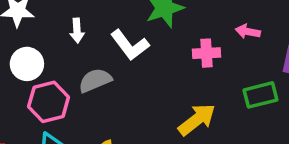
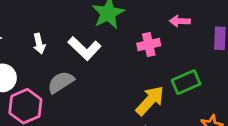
green rectangle: (260, 95) -> (186, 82), moved

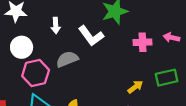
pink arrow: (180, 21) -> (171, 38), moved
yellow arrow: (150, 101) -> (135, 87), size x0.6

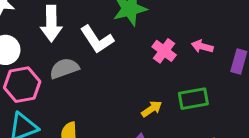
white arrow: (56, 25) -> (51, 23), size x1.6
pink cross: (142, 42) -> (164, 51), turned 36

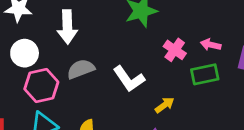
white L-shape: (97, 39) -> (129, 79), moved
green rectangle: (193, 99) -> (205, 74), moved

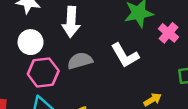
pink cross: (175, 50) -> (168, 33), moved
white L-shape: (129, 79) -> (125, 55), moved

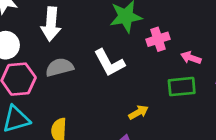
pink cross: (168, 33) -> (158, 39), turned 30

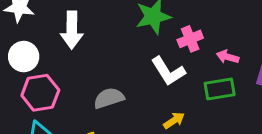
white L-shape: (109, 63) -> (168, 71), moved
gray semicircle: (59, 67) -> (109, 98), moved

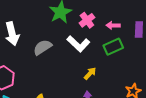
gray semicircle: (109, 98) -> (43, 47), moved

